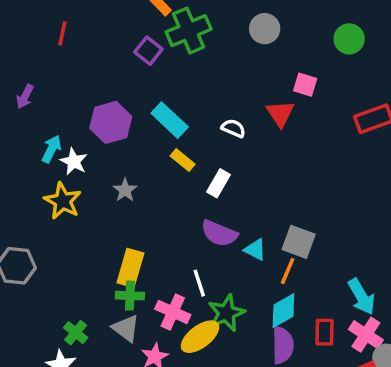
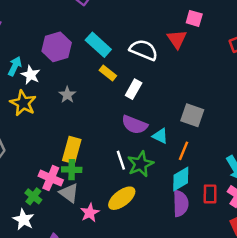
white semicircle: (233, 128) -> (144, 50), size x1.6
gray square: (299, 242) -> (192, 115), moved
pink cross: (173, 312) -> (51, 178), moved
green star: (226, 313) -> (140, 164), moved

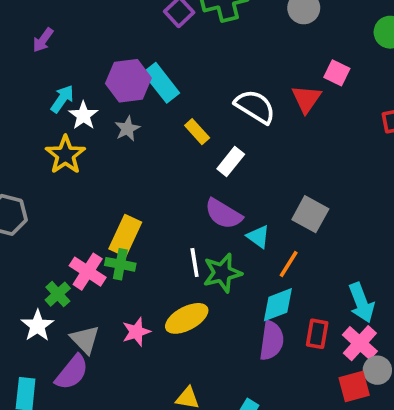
cyan rectangle: (98, 45) -> (161, 83), moved
gray star: (67, 95) -> (127, 129), moved
gray triangle: (69, 193) -> (85, 339), moved

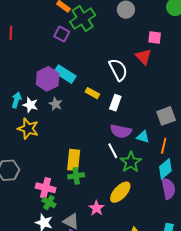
white semicircle: (255, 107) -> (118, 70), turned 50
gray square: (310, 214) -> (166, 116), turned -30
white line: (195, 262) -> (113, 151), moved
pink cross: (88, 272) -> (46, 188), moved

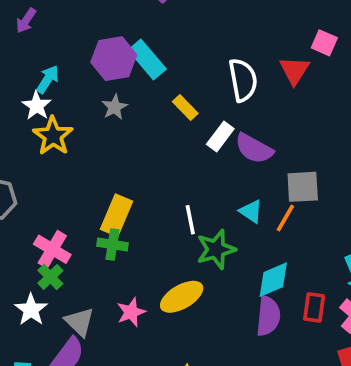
white star: (30, 105) -> (37, 106), moved
purple semicircle: (121, 131) -> (254, 149), moved
orange line: (164, 146) -> (285, 218), moved

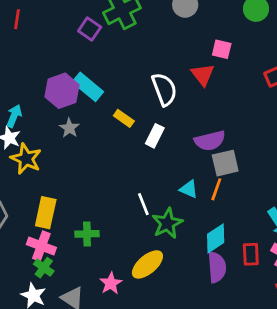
purple semicircle: (254, 149) -> (210, 141), moved, turned -32
yellow rectangle: (116, 215) -> (46, 213), moved

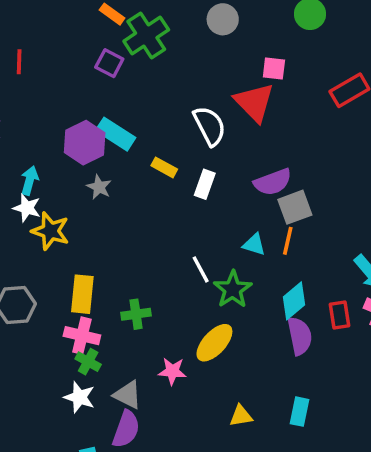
red triangle: (203, 75) -> (254, 102), size x1.4
pink star: (111, 283) -> (172, 371), turned -30

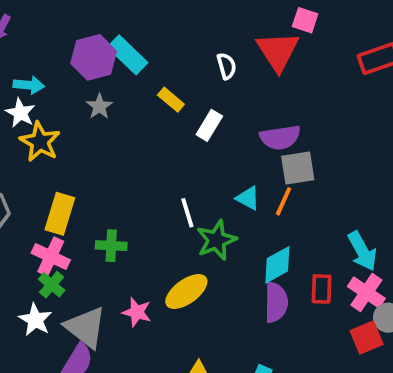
white semicircle: (210, 126) -> (227, 66), size x0.6
cyan arrow: (30, 180) -> (29, 85), turned 68
gray triangle: (128, 395) -> (86, 327), size x1.4

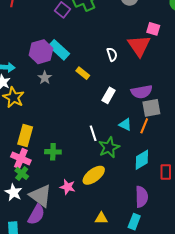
white rectangle: (209, 125) -> (109, 95), moved
purple semicircle: (276, 302) -> (141, 197), moved

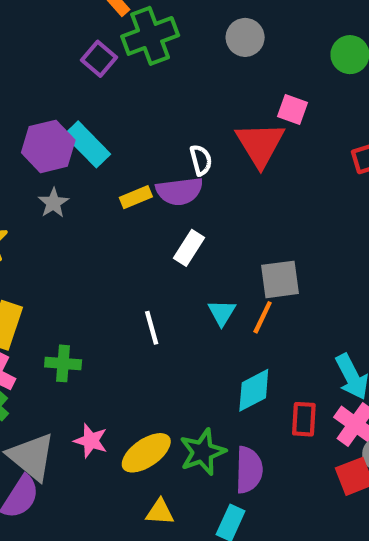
yellow rectangle: (83, 73) -> (136, 197), turned -64
purple semicircle: (142, 92) -> (179, 191), moved
cyan triangle: (125, 125) -> (222, 313), turned 32
green star: (109, 147) -> (202, 452), moved
yellow ellipse: (94, 175) -> (146, 453), moved

